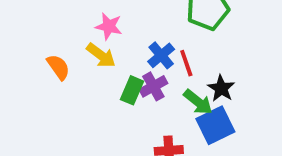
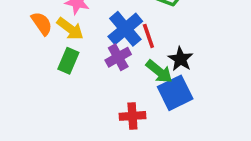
blue cross: (161, 55) -> (125, 29), size x1.4
orange semicircle: (58, 67) -> (42, 23), moved
green rectangle: (132, 90) -> (68, 61), moved

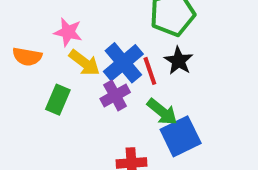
orange semicircle: (42, 23) -> (27, 57), turned 135
yellow arrow: (70, 29) -> (84, 63), moved
black star: (180, 59) -> (179, 61), moved

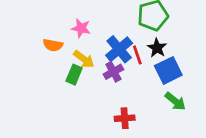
yellow arrow: (84, 63) -> (84, 59), moved
green arrow: (162, 112) -> (175, 101), moved
blue square: (181, 136) -> (168, 70), moved

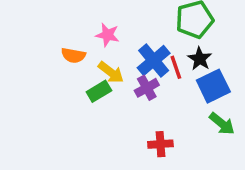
green rectangle: (74, 75) -> (99, 91), turned 36

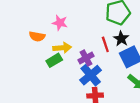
blue cross: (154, 60) -> (91, 75), moved
yellow arrow: (111, 72) -> (62, 48), turned -42

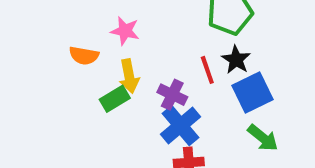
yellow arrow: (62, 48) -> (129, 76), turned 84
purple cross: (86, 58) -> (172, 95), turned -35

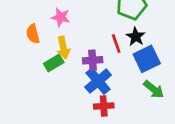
orange semicircle: (84, 56) -> (33, 34), turned 66
purple cross: (172, 95) -> (93, 60), turned -30

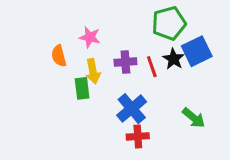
blue square: (147, 59) -> (197, 51), moved
purple cross: (93, 60) -> (125, 62), moved
green rectangle: (54, 63) -> (82, 88), turned -66

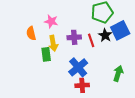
green arrow: (194, 118) -> (118, 73), turned -112

